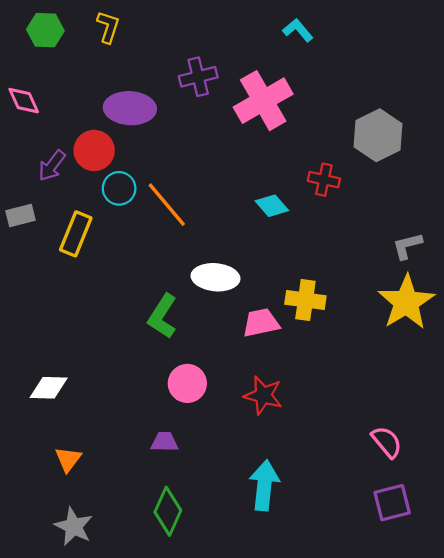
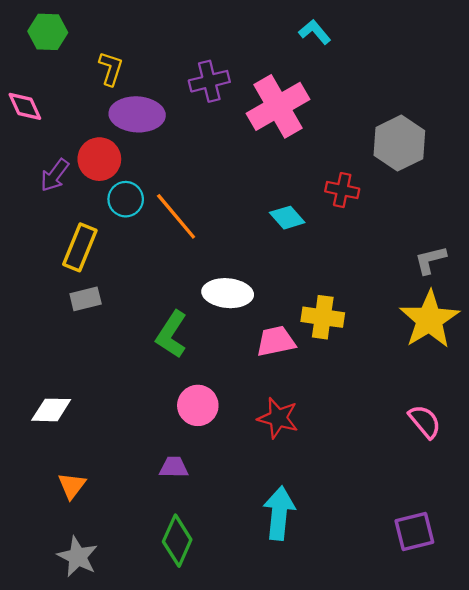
yellow L-shape: (108, 27) -> (111, 69), moved
gray rectangle: (20, 215) -> (86, 299), moved
pink semicircle: (387, 442) -> (425, 421), moved

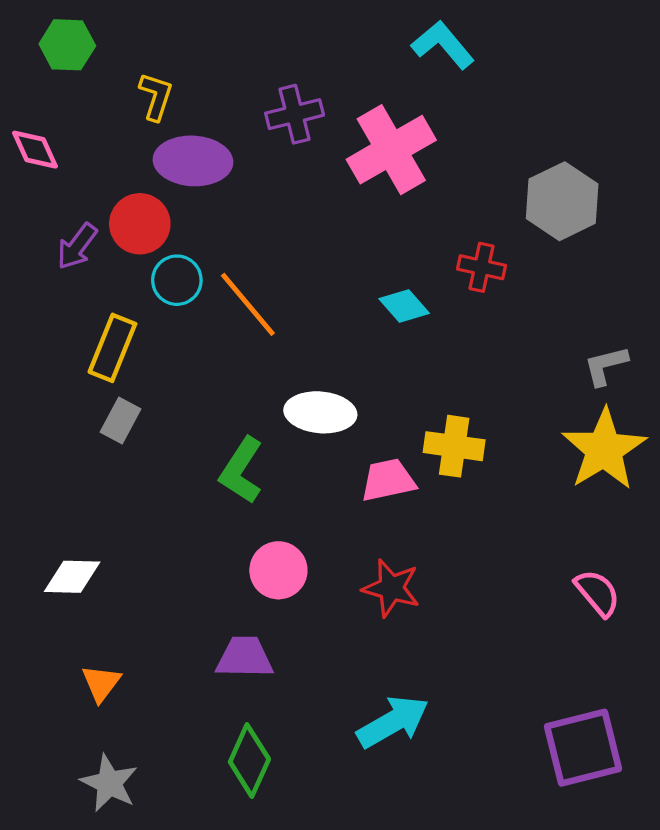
cyan L-shape: (315, 32) -> (443, 45), size x1.4
gray rectangle: (86, 299) -> (120, 420), turned -48
purple trapezoid: (174, 467) -> (245, 657), size x1.4
cyan arrow: (279, 513) -> (393, 722), turned 54
purple square: (414, 531) -> (583, 748), size x1.4

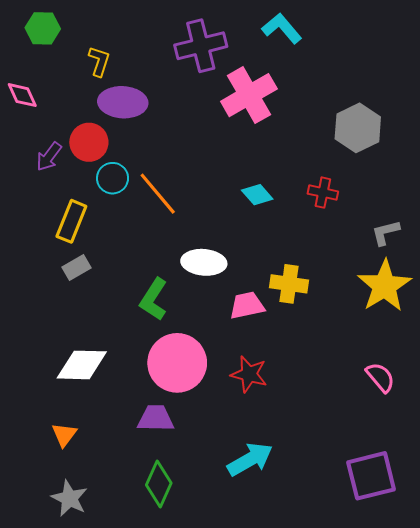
purple cross: (295, 114) -> (201, 46), moved, size x1.4
red cross: (482, 267) -> (323, 193), moved
gray rectangle: (120, 420) -> (77, 267), turned 32
pink circle: (278, 570) -> (177, 363), size x1.6
white diamond: (72, 577) -> (82, 365), moved, size x1.4

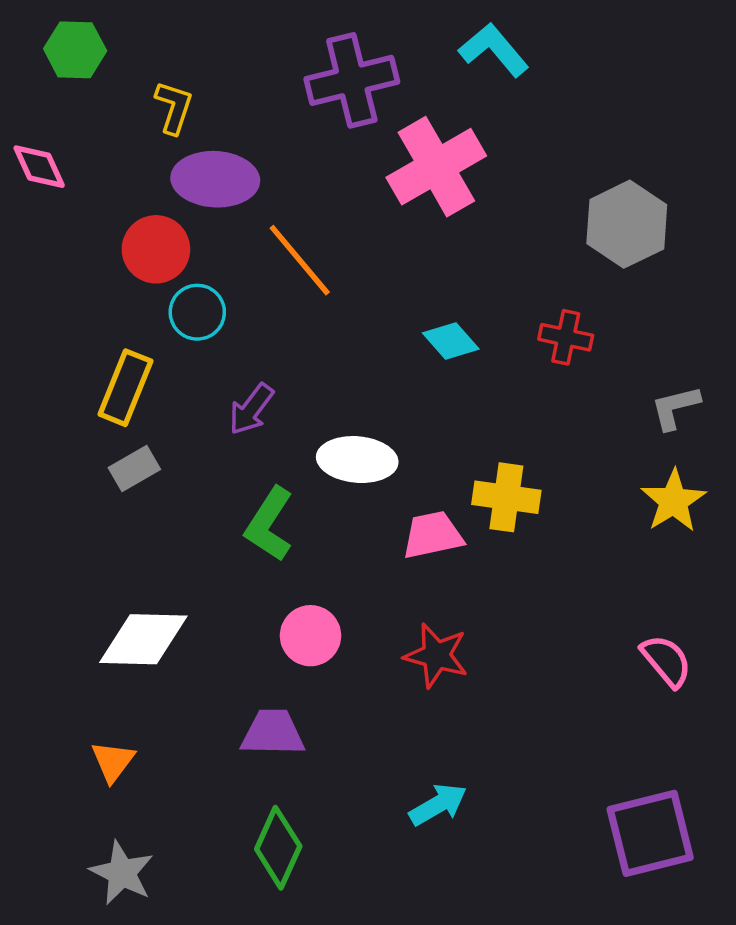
purple arrow: (49, 157) -> (251, 409), moved
orange line: (158, 194) -> (300, 260), moved
yellow star: (384, 286) -> (673, 501), size x0.7
pink circle: (177, 363) -> (310, 636), size x0.6
cyan arrow: (250, 459) -> (438, 805), size x0.7

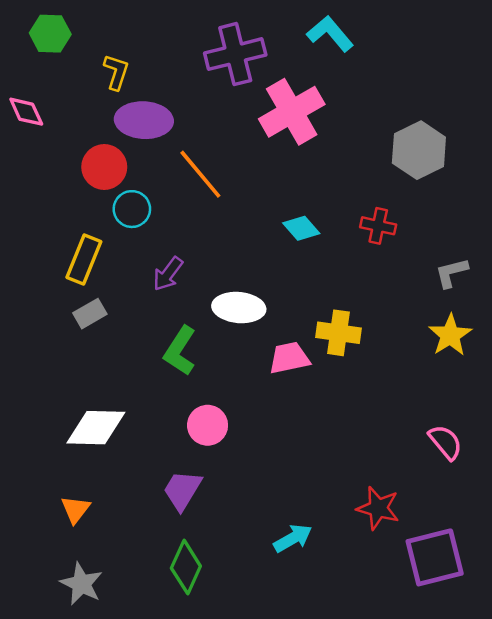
red star: (436, 655) -> (378, 508), moved
purple trapezoid: (273, 733) -> (182, 490), turned -60

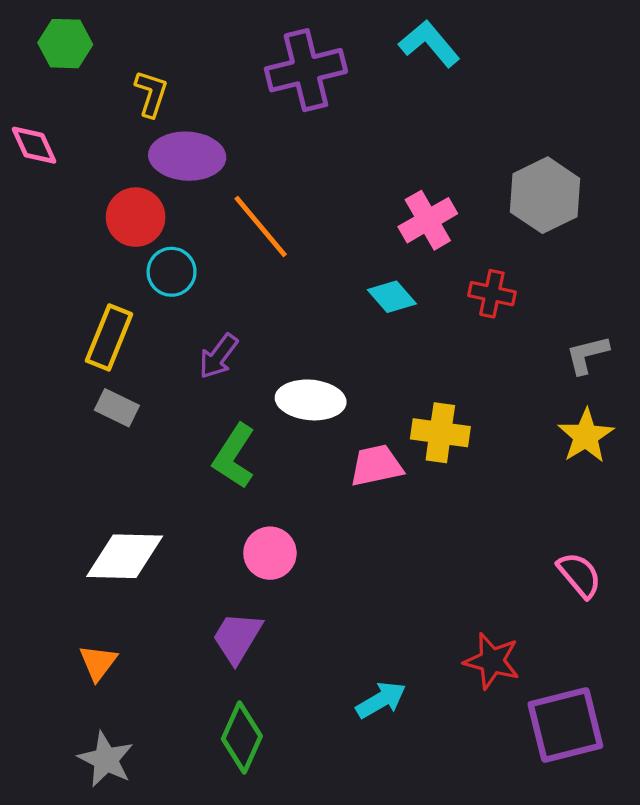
pink cross: (292, 112) -> (428, 220), moved, size x0.7
gray rectangle: (90, 314) -> (117, 408), turned 56

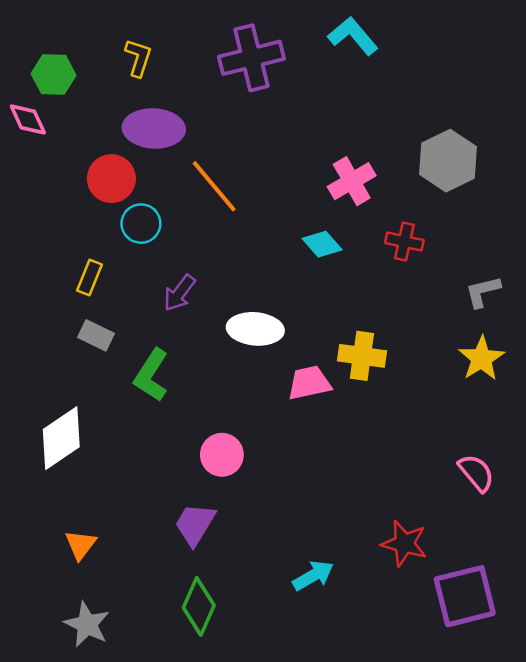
green hexagon: (65, 44) -> (54, 74), moved
yellow L-shape: (151, 94) -> (138, 58), moved
yellow rectangle: (109, 337) -> (90, 277), size x0.7
green L-shape: (234, 456) -> (151, 375), moved
white diamond: (125, 556) -> (61, 438), moved, turned -36

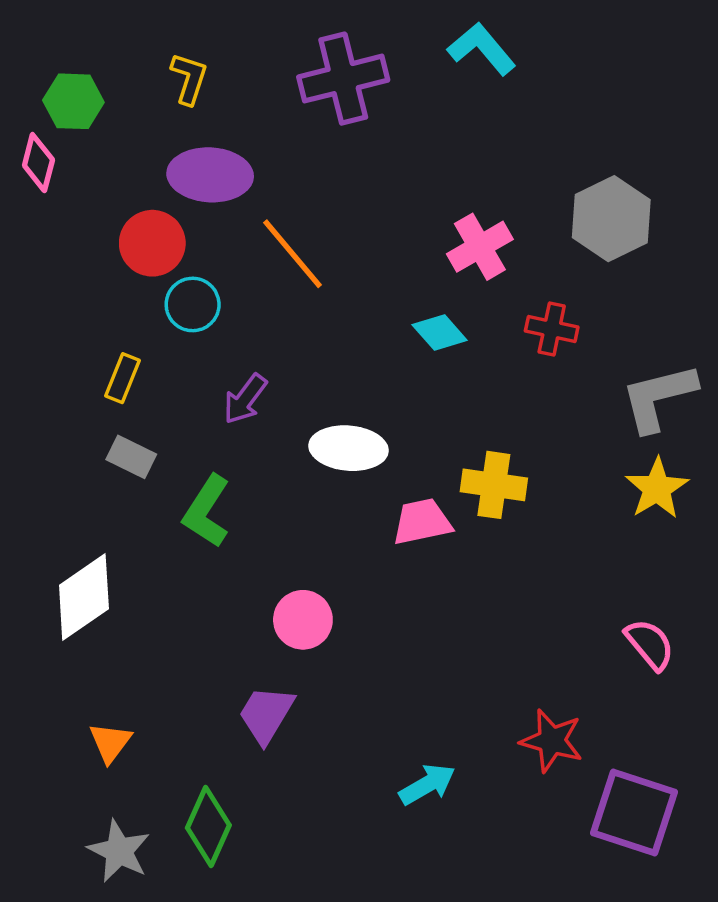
pink diamond: (28, 119) -> (38, 163), turned 39
gray L-shape: (483, 292) -> (659, 397), size x1.6
purple square: (465, 596) -> (634, 812), turned 32
green diamond: (199, 606) -> (208, 826), moved

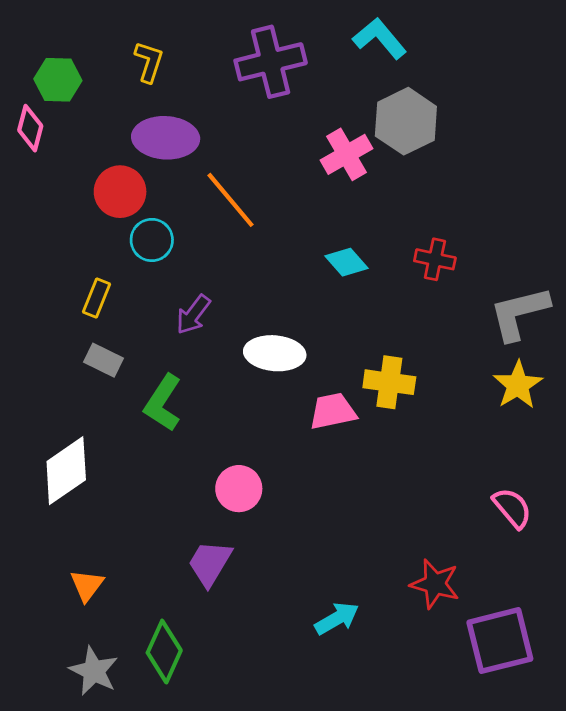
gray hexagon: (611, 219) -> (406, 121), moved
pink cross: (480, 247) -> (347, 154), moved
purple square: (634, 812) -> (500, 641), turned -32

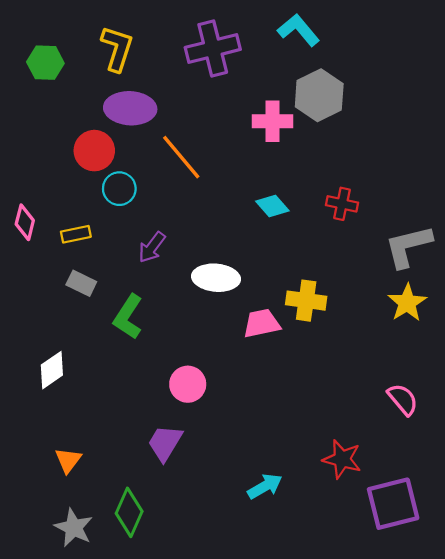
yellow L-shape: (149, 62) -> (117, 48), size x1.4
pink diamond: (30, 128) -> (25, 222), moved
pink cross: (347, 154) -> (272, 121), turned 30
yellow rectangle: (97, 298) -> (76, 234), turned 56
white diamond: (66, 471) -> (52, 370), size x0.7

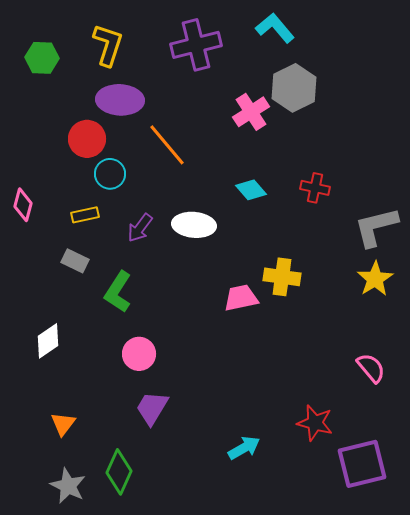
pink cross: (272, 121) -> (251, 112), turned -33
yellow rectangle: (76, 234) -> (85, 215), moved
white ellipse: (216, 278) -> (194, 225), moved
pink circle: (188, 384) -> (139, 354), moved

